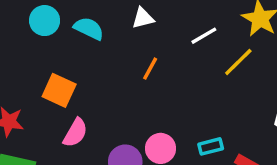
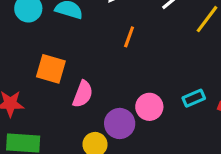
pink semicircle: (75, 133) -> (83, 94), moved

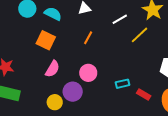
orange square: (51, 69) -> (46, 40), moved
pink circle: (149, 107) -> (88, 73), moved

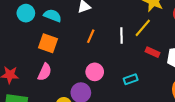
white line: (120, 19) -> (121, 35), moved, turned -56
pink semicircle: (52, 69) -> (45, 72), moved
red rectangle: (144, 94) -> (153, 52), moved

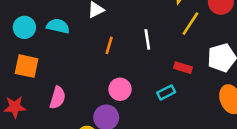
yellow line: (143, 28) -> (190, 24), moved
orange square: (48, 43) -> (27, 66), moved
red rectangle: (153, 52) -> (183, 68), moved

